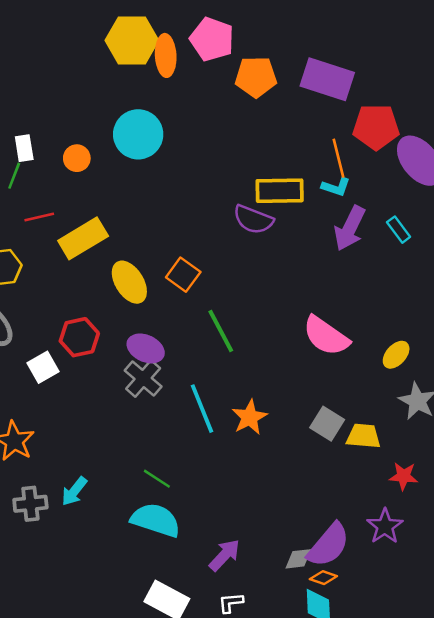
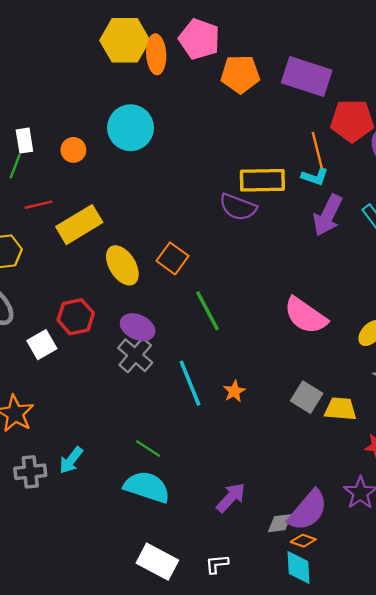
orange star: (250, 417) -> (234, 391), size x0.7
purple arrow: (225, 555) -> (231, 497), moved

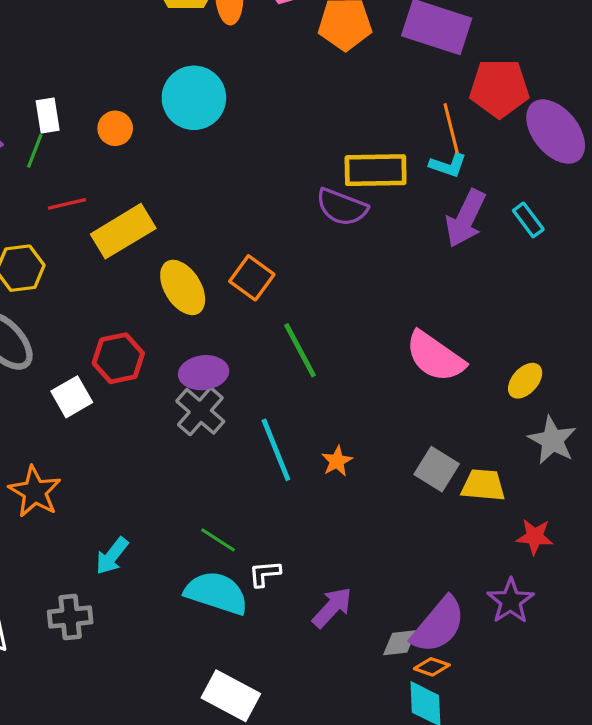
purple ellipse: (138, 327) -> (204, 373), turned -32
gray cross: (30, 472) -> (70, 617), moved
white L-shape: (217, 564) -> (265, 574), moved

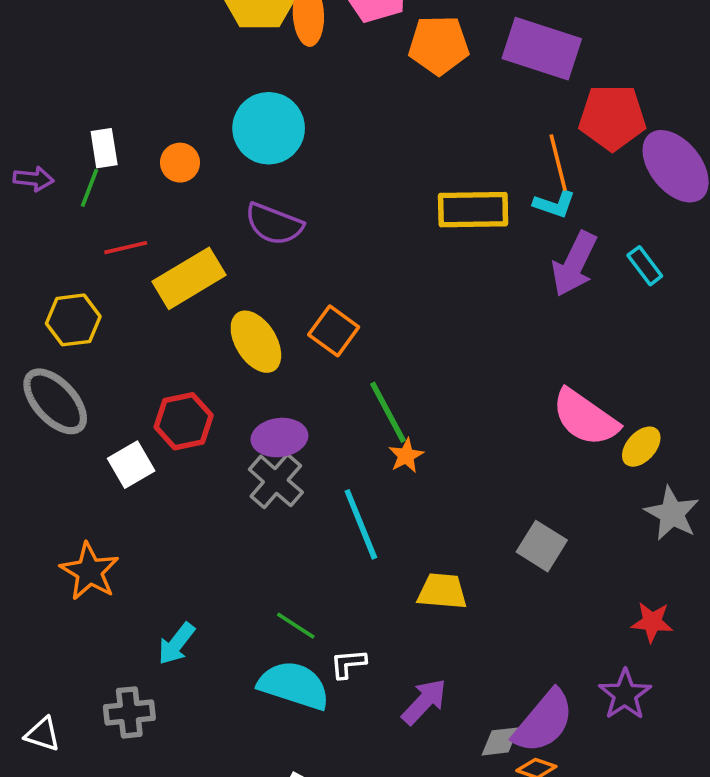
purple semicircle: (342, 207) -> (274, 224), moved
pink semicircle: (435, 357) -> (585, 418), moved
orange star: (337, 461) -> (406, 456), moved
yellow trapezoid: (483, 485) -> (442, 591), moved

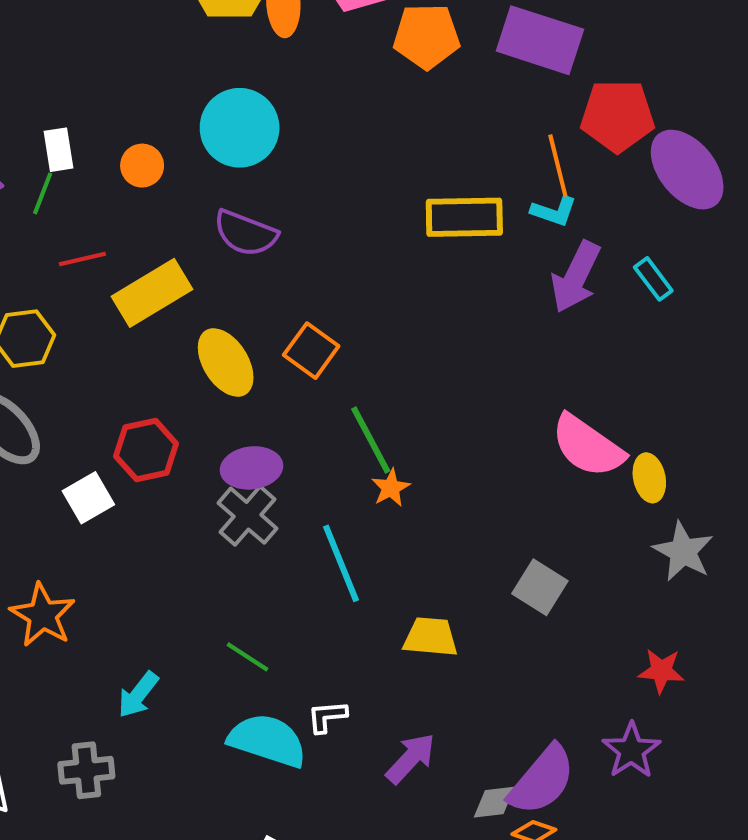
yellow ellipse: (641, 447) -> (649, 478), turned -54
green line: (296, 626) -> (248, 657), moved

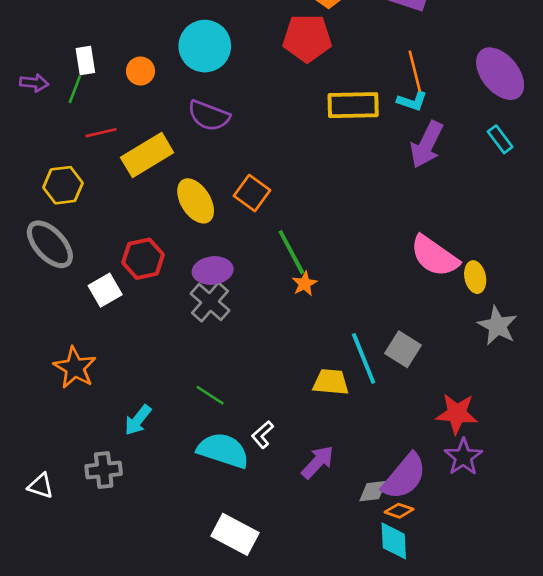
red pentagon: (617, 116) -> (307, 38), moved
cyan rectangle: (653, 279) -> (500, 139), moved
cyan line: (341, 563) -> (364, 358), moved
red star: (661, 671) -> (457, 414), moved, size x1.4
white L-shape: (327, 717) -> (263, 435), turned -36

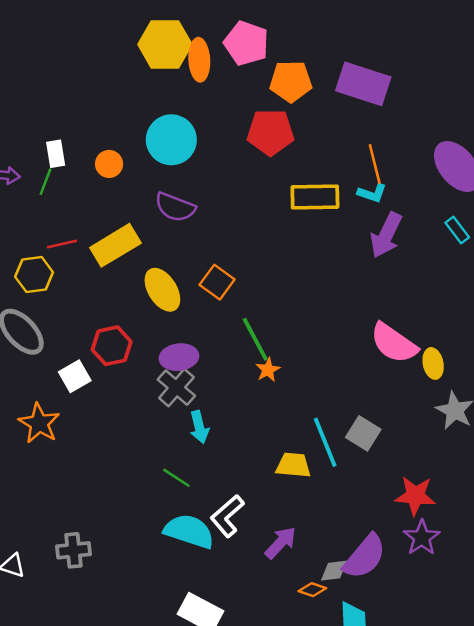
red line: (101, 133) -> (62, 244), moved
orange star: (75, 368) -> (39, 423), moved
cyan arrow: (138, 420) -> (199, 427), moved, turned -52
white L-shape: (263, 435) -> (227, 516), size x1.6
orange diamond: (399, 511) -> (312, 590), moved

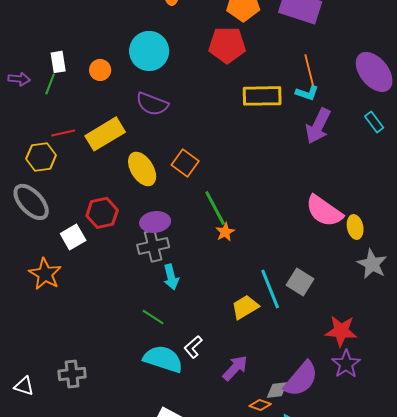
gray cross: (176, 388) -> (153, 246), turned 36
yellow trapezoid: (293, 465) -> (245, 307), turned -36
white L-shape: (227, 516) -> (193, 347), size x0.7

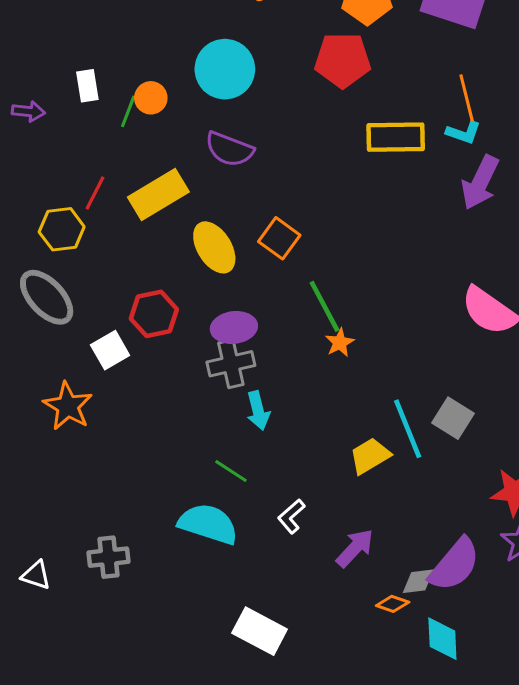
green line: (50, 84) -> (128, 111), moved
red line: (63, 133) -> (95, 193), turned -50
cyan semicircle: (163, 359) -> (208, 524), moved

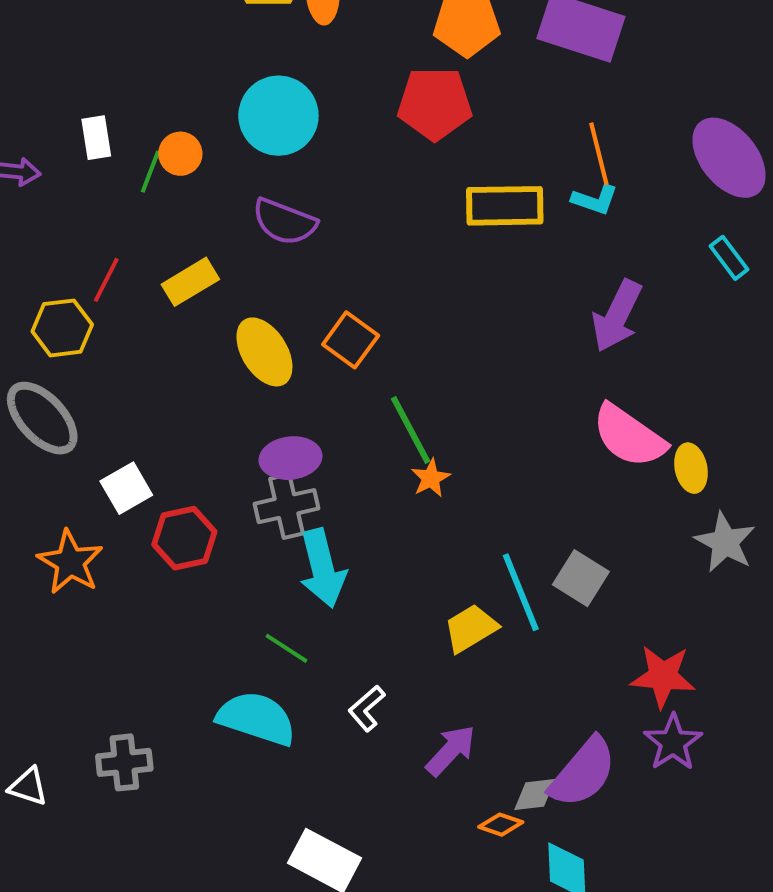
purple arrow: (480, 182) -> (617, 316), moved
yellow rectangle: (158, 195) -> (190, 282), size x0.7
red hexagon: (154, 314) -> (184, 538), moved
cyan arrow: (258, 411) -> (323, 568), size x1.5

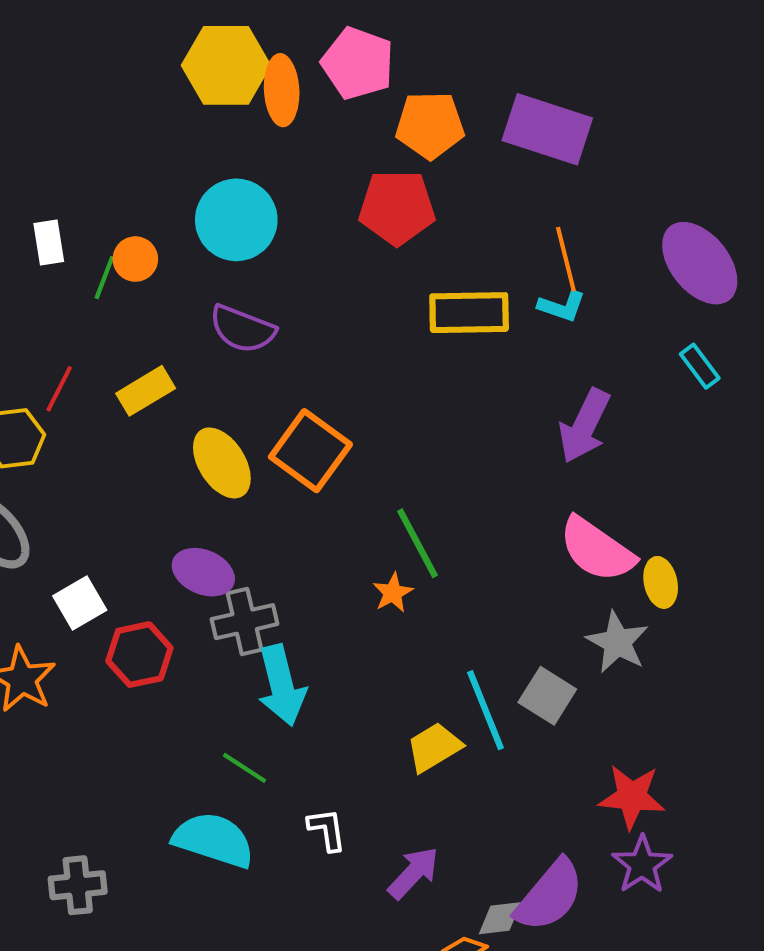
orange square: (351, 340) -> (310, 451), size x1.4
green line: (411, 430) -> (418, 543), moved
purple ellipse: (291, 458) -> (203, 572), moved, turned 30
gray star: (725, 542) -> (617, 642), moved
white L-shape: (367, 708) -> (327, 830), turned 123

